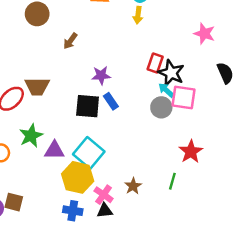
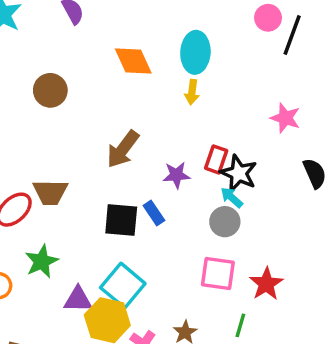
brown arrow: (70, 41) -> (123, 149), moved, size x1.6
purple star: (101, 75) -> (176, 175), moved
pink square: (183, 98) -> (218, 274), moved
purple triangle: (54, 150) -> (78, 299), moved

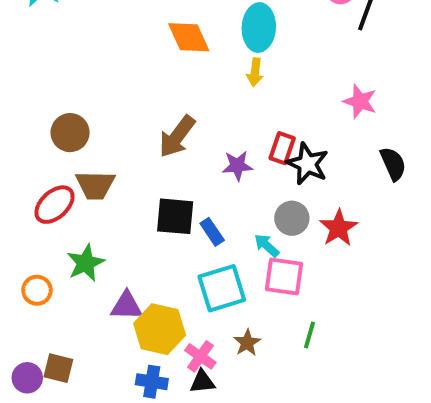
brown circle: (50, 90) -> (70, 133), moved
cyan arrow: (232, 197) -> (267, 245), moved
blue rectangle: (154, 213) -> (212, 232), moved
red star: (266, 284) -> (339, 228), moved
cyan square: (123, 286) -> (222, 288), moved, turned 33

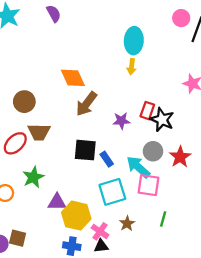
orange diamond: (189, 37) -> (73, 78), moved
cyan arrow: (267, 245) -> (138, 167), size x1.6

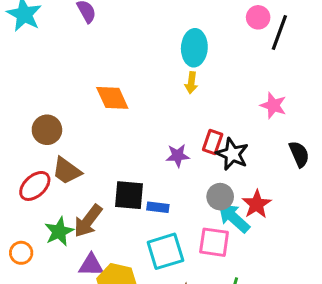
brown arrow: (86, 104) -> (88, 221), moved
brown trapezoid: (39, 132) -> (67, 171), turned 35
blue rectangle: (107, 159) -> (158, 207), turned -49
cyan arrow: (138, 167) -> (234, 218), moved

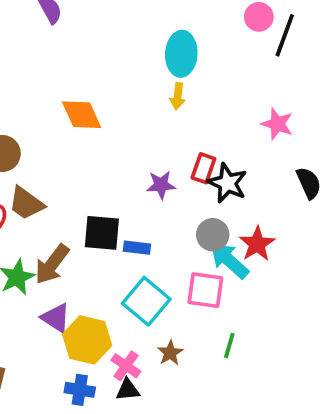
cyan square: (165, 251) -> (146, 301), turned -33
purple triangle: (91, 265) -> (56, 318), turned 32

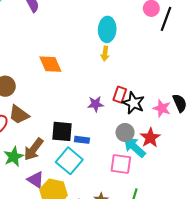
pink star: (277, 124) -> (162, 108), moved
cyan square: (146, 301) -> (69, 161), moved

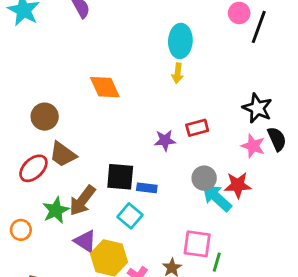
red rectangle: (120, 95) -> (197, 128), turned 56
black star: (133, 103) -> (257, 108), moved
red star: (150, 138) -> (238, 185), turned 30
cyan square: (69, 161) -> (130, 216), size x0.7
pink square: (121, 164) -> (197, 244), moved

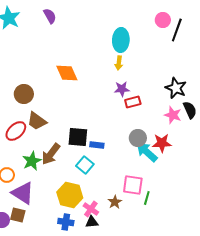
purple star: (165, 140) -> (122, 89), moved
purple triangle: (85, 241) -> (23, 193), moved, size x1.4

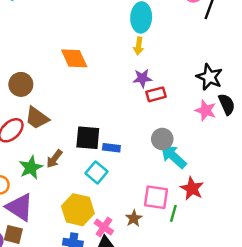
red star: (162, 143) -> (192, 189), moved, turned 30
brown arrow: (51, 154) -> (54, 159), size x0.7

